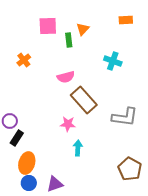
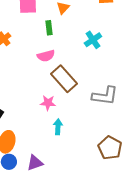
green rectangle: (69, 40) -> (49, 28), moved
cyan cross: (113, 61) -> (93, 40), turned 36

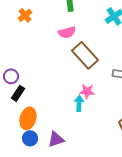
pink star: (48, 103) -> (87, 91), moved

